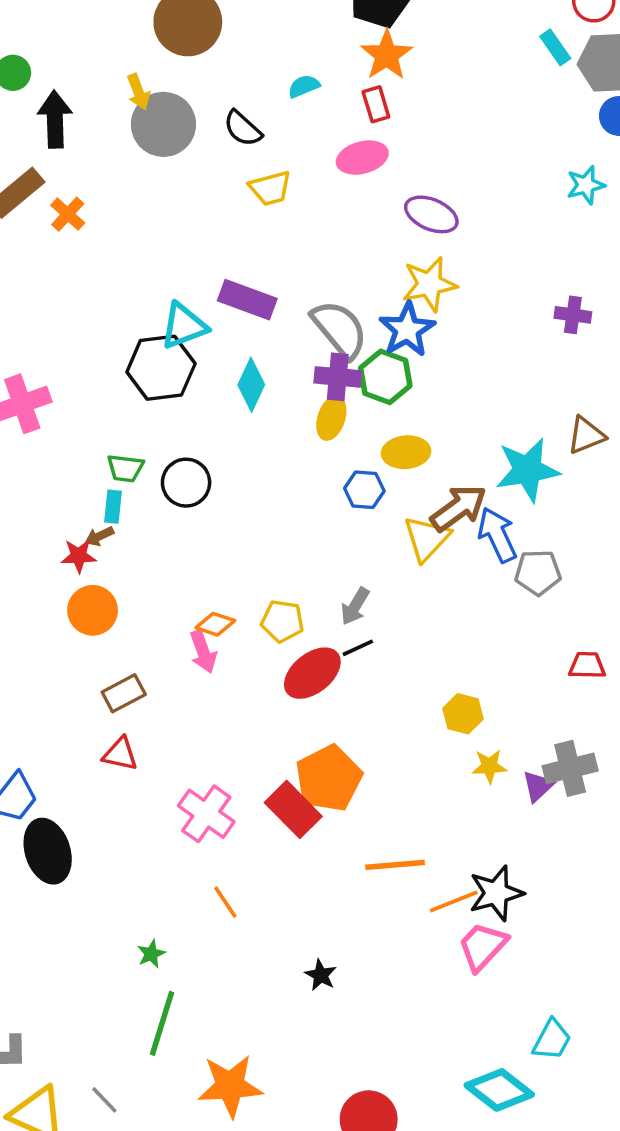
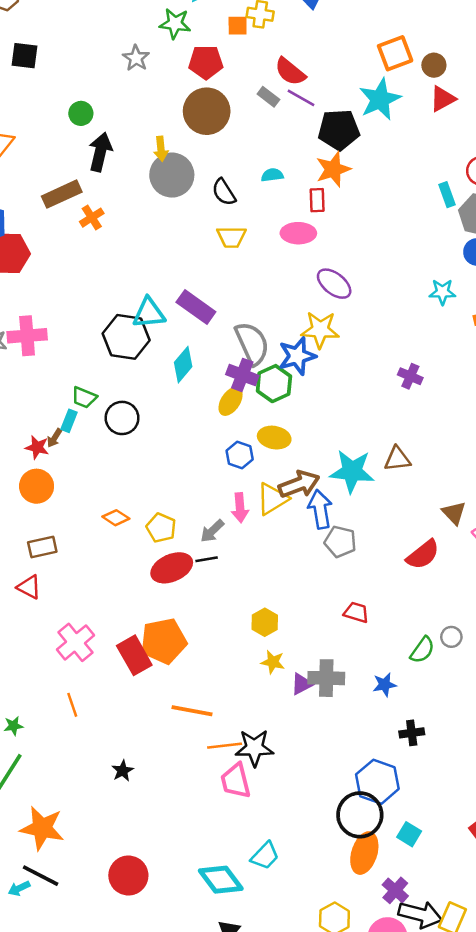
brown arrow: (99, 536) -> (54, 438), turned -48
pink arrow: (203, 652) -> (240, 508), moved
pink trapezoid: (483, 946) -> (236, 781), turned -72

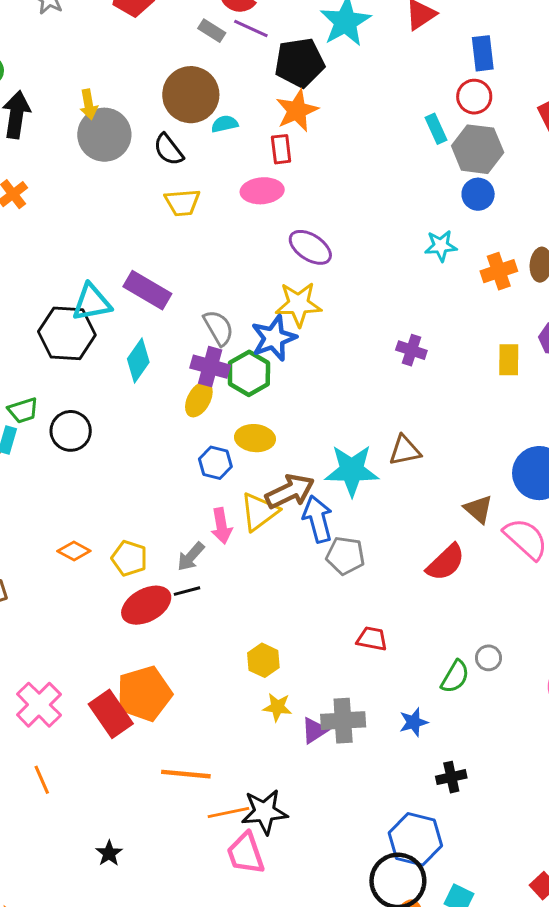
brown circle: (207, 111) -> (191, 95), moved
gray semicircle: (252, 343) -> (218, 328), size x0.7
green trapezoid: (84, 397) -> (23, 410), turned -35

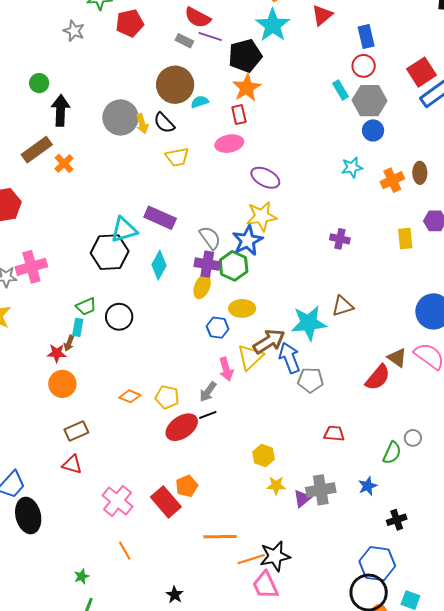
yellow arrow: (89, 104) -> (142, 124), moved
brown triangle: (478, 509) -> (397, 358), moved
orange pentagon: (144, 694) -> (187, 486), size x0.6

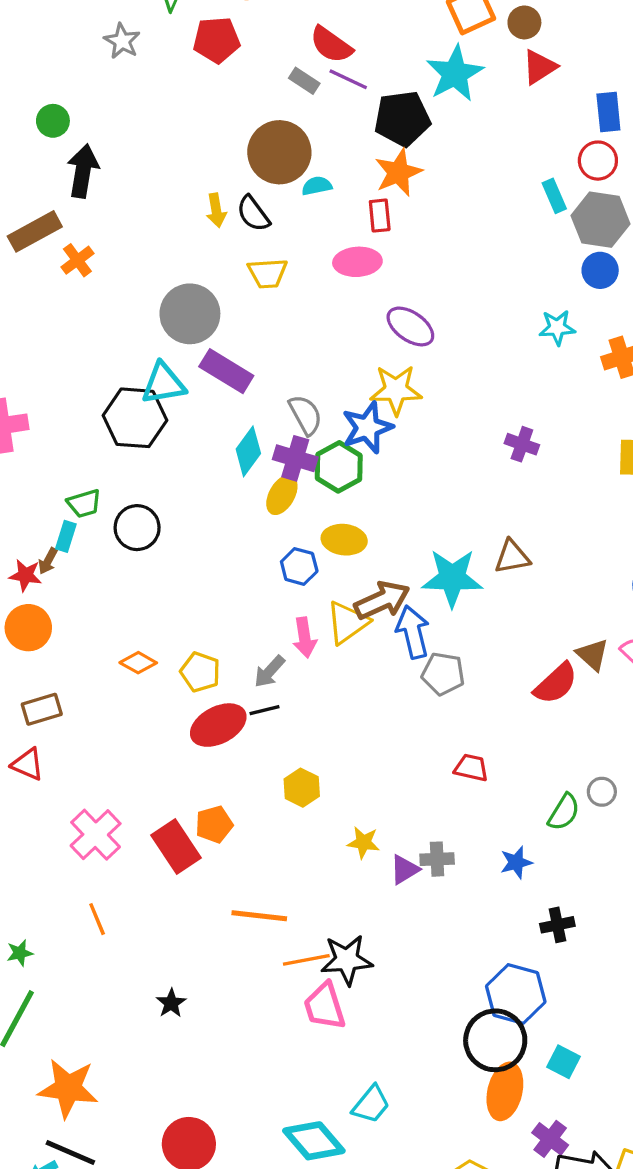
gray circle: (120, 117) -> (190, 314), moved
cyan diamond: (159, 265) -> (248, 451), moved
yellow hexagon: (264, 456) -> (302, 788), moved
gray cross: (321, 490) -> (437, 859), size x0.7

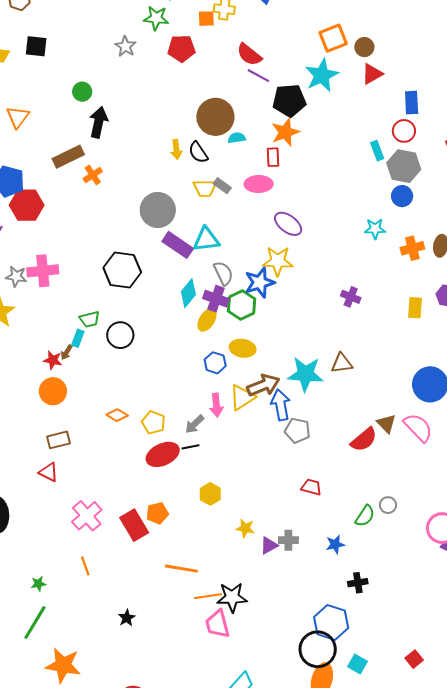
gray rectangle: (304, 81) -> (222, 186), moved
cyan triangle: (163, 384) -> (206, 240), moved

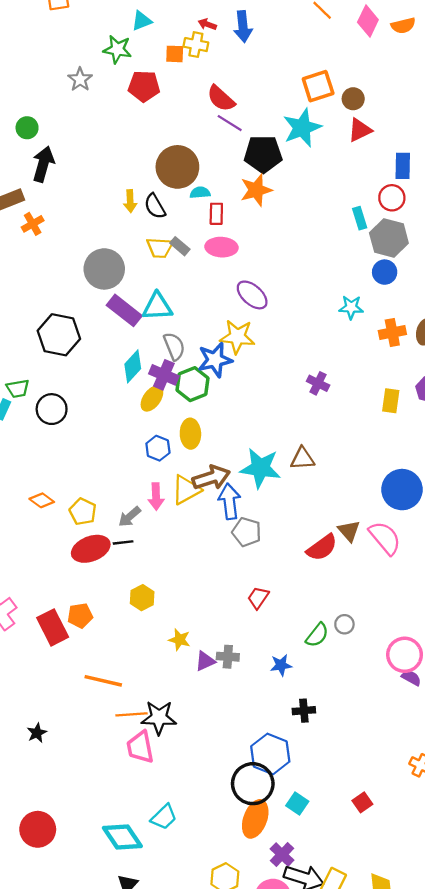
red rectangle: (273, 157) -> (216, 214), moved
yellow ellipse: (243, 348) -> (190, 434), turned 75
red trapezoid: (311, 487) -> (258, 598), turned -75

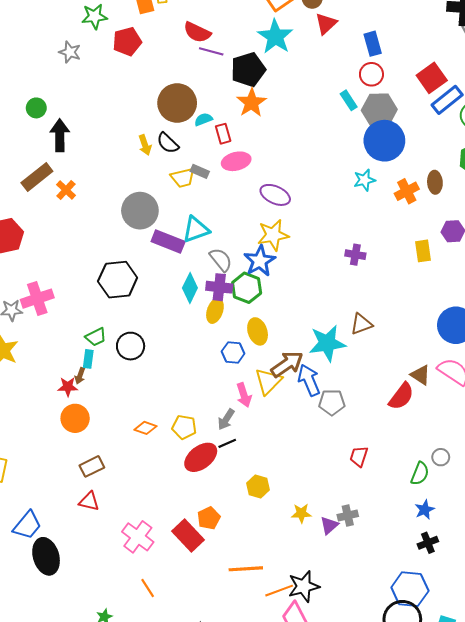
blue circle: (385, 272) -> (384, 141), size x1.8
blue star: (281, 665) -> (425, 510), moved

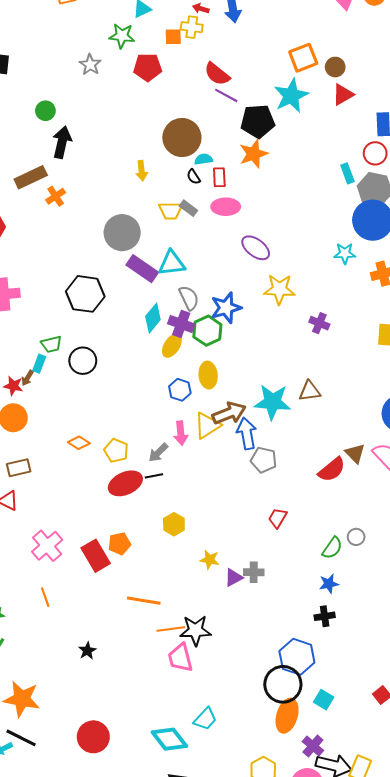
black semicircle: (168, 143) -> (194, 177), moved, size x0.7
yellow star: (273, 235) -> (279, 289), moved

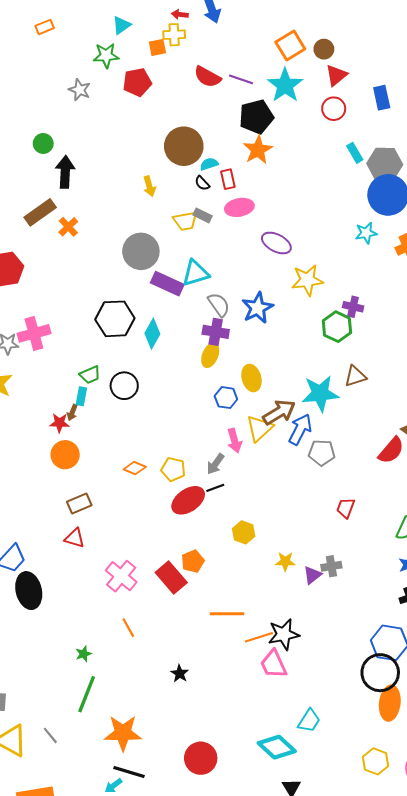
purple line: (226, 95) -> (241, 79), moved
red circle: (375, 153) -> (334, 109), moved
cyan diamond: (153, 318) -> (152, 334), moved
green hexagon: (207, 331) -> (337, 327), moved
blue arrow: (247, 433) -> (300, 429), turned 48

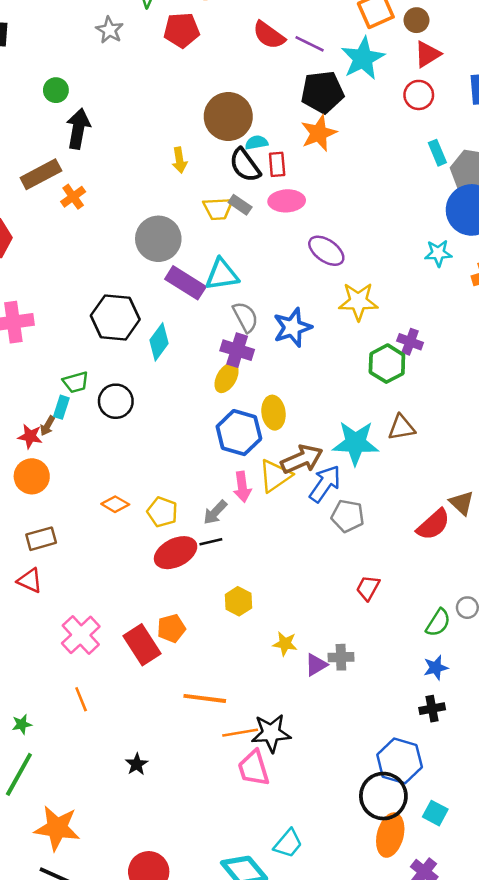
black semicircle: (202, 183) -> (245, 165), size x1.8
blue hexagon: (226, 398) -> (239, 433), size x1.6

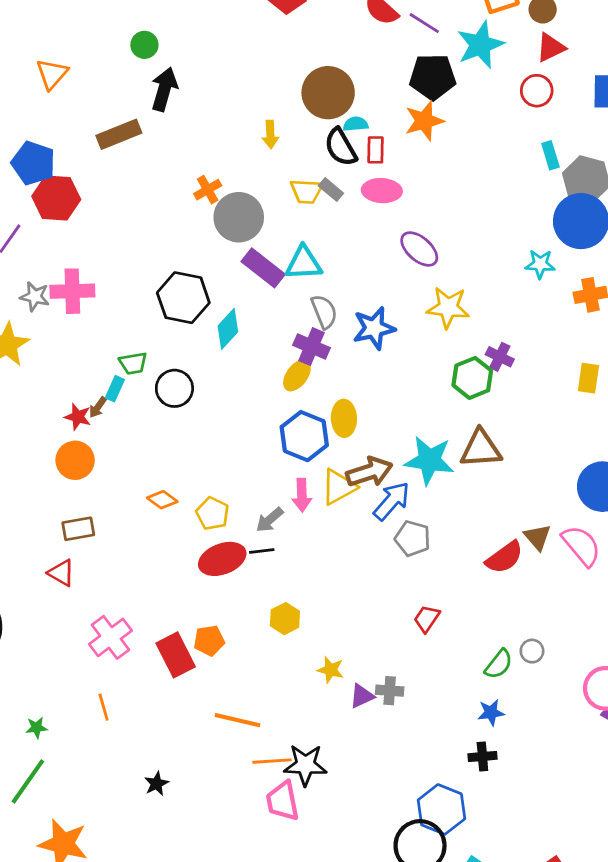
orange cross: (73, 197) -> (208, 190), moved
brown triangle: (401, 427) -> (481, 449), size x1.4

